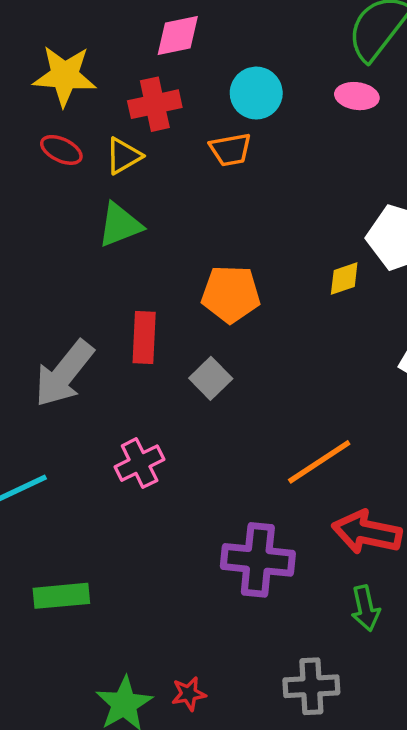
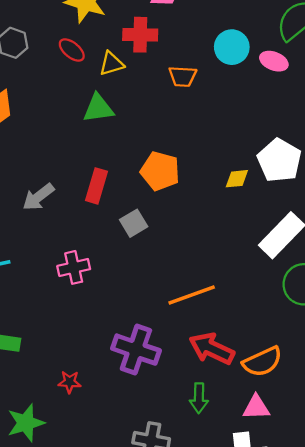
cyan circle: (256, 93) -> (232, 47), moved
gray arrow: (64, 374) -> (38, 197), size x0.7
red star: (189, 694) -> (70, 382), moved

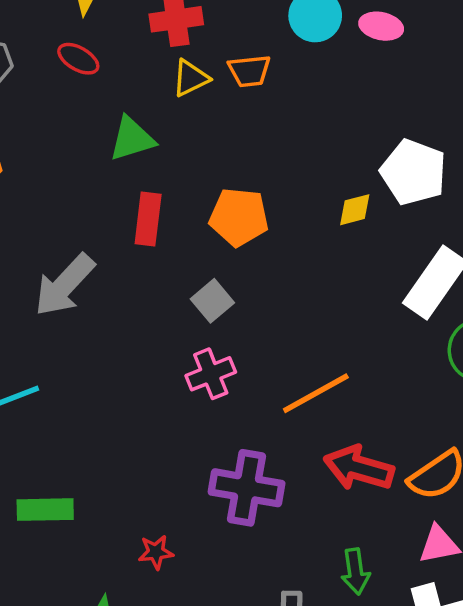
yellow triangle: (112, 64) -> (191, 78), moved
red rectangle: (96, 186) -> (148, 219), moved
gray arrow: (38, 197) -> (64, 285), size x1.4
pink cross: (74, 267) -> (211, 374), moved
green arrow: (199, 398) -> (355, 571), moved

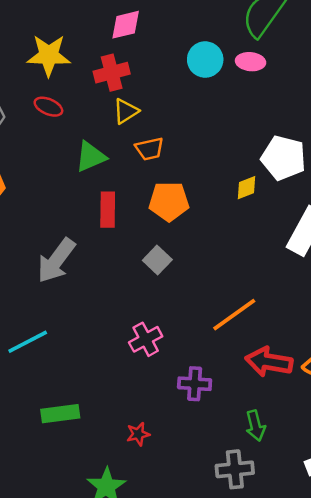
orange trapezoid: (249, 71) -> (150, 149), moved
pink cross: (211, 374) -> (146, 339), moved
purple cross: (247, 488) -> (195, 384), size x0.7
green arrow: (355, 571) -> (255, 426), moved

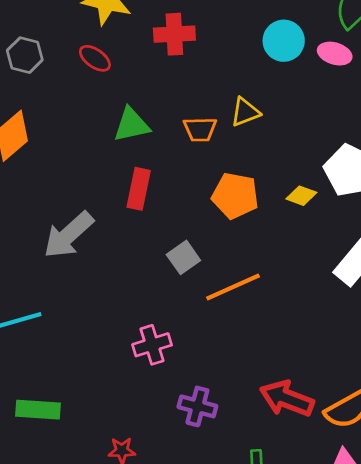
yellow triangle: (126, 111) -> (245, 112), moved
yellow diamond: (247, 188) -> (301, 196), turned 30
orange pentagon: (169, 201) -> (235, 196), moved
orange line: (234, 315) -> (233, 287), moved

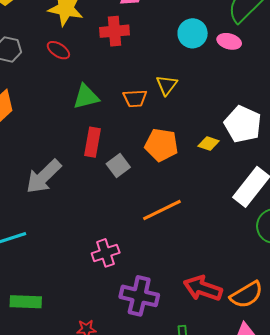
yellow triangle: (245, 112) -> (167, 85), turned -30
gray square: (183, 257) -> (118, 166), moved
purple cross: (197, 406) -> (139, 296), size x1.4

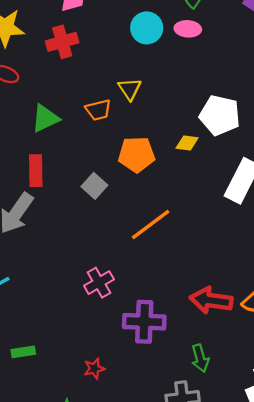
red rectangle: (92, 142) -> (36, 171), moved
green rectangle: (26, 302) -> (23, 352), size x0.7

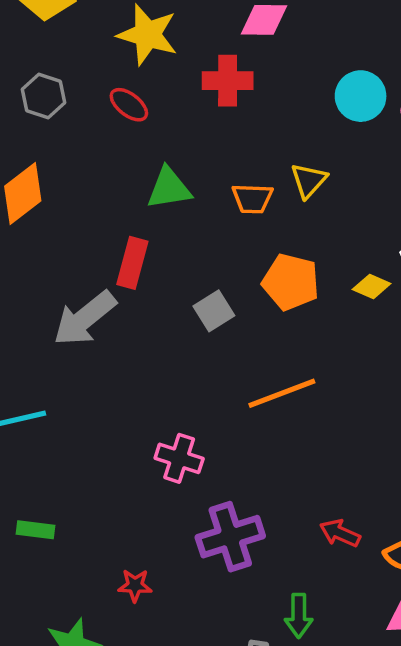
pink cross: (99, 283) -> (179, 458), turned 32
red arrow: (211, 300) -> (340, 533), size x0.6
purple cross: (144, 322) -> (230, 537), turned -36

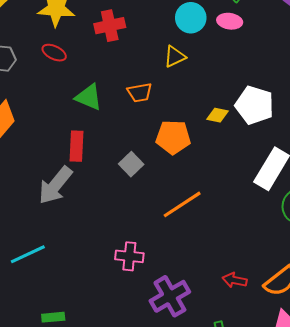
yellow triangle: (309, 181) -> (175, 57), moved, turned 35
green triangle: (169, 188) -> (89, 97), turned 44
yellow diamond: (372, 286) -> (218, 115), moved

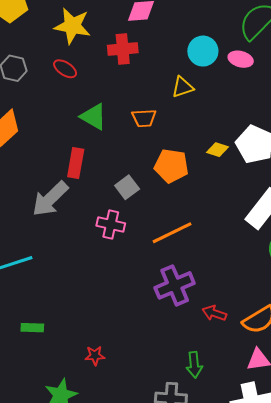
pink cross: (129, 256) -> (111, 225), moved
purple cross: (170, 296) -> (175, 285), moved

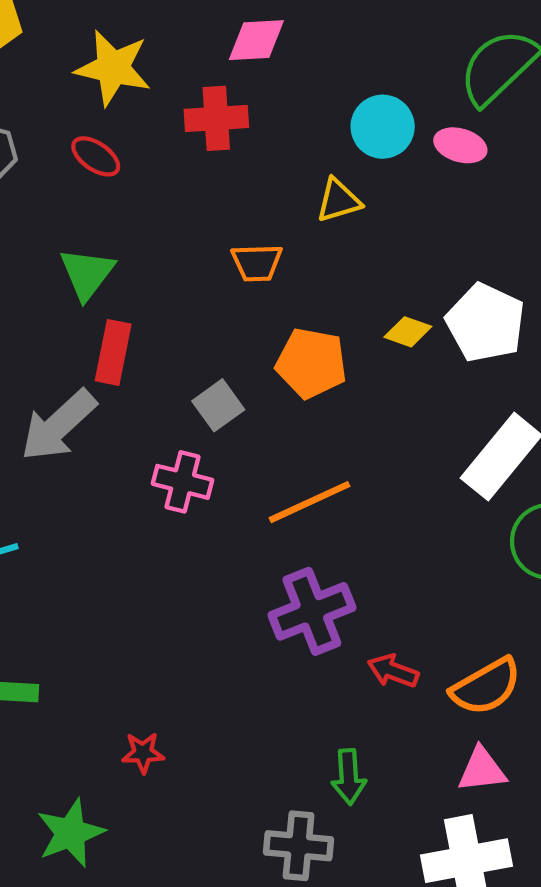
green triangle: (94, 117) -> (87, 273), moved, turned 36

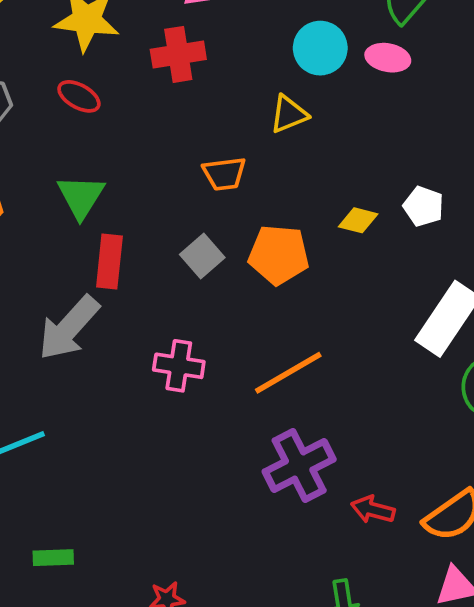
white pentagon: (486, 323) -> (423, 206), size x0.6
gray square: (218, 405) -> (202, 256), moved

